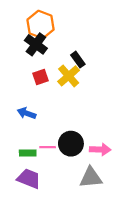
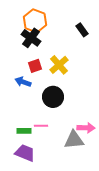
black rectangle: (78, 60) -> (82, 30), moved
blue arrow: (27, 113) -> (23, 82), moved
black circle: (71, 144) -> (53, 97), moved
gray triangle: (91, 178) -> (74, 140), moved

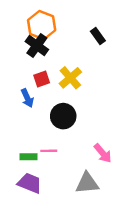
blue arrow: (23, 82) -> (27, 98), turned -133
pink arrow: (86, 128) -> (103, 153), turned 48
gray triangle: (74, 140) -> (87, 183), moved

